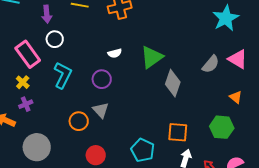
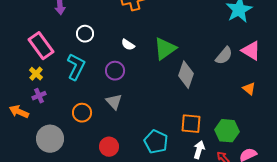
white circle: (55, 39) -> (85, 34), moved
white semicircle: (115, 53) -> (128, 45), turned 48
orange circle: (79, 121) -> (82, 113), moved
green hexagon: (222, 127) -> (227, 131), moved

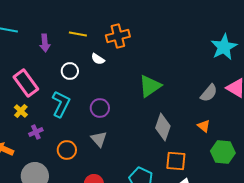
white semicircle: (128, 45) -> (98, 59), moved
gray diamond: (186, 75) -> (163, 127), moved
orange triangle: (249, 89) -> (204, 126), moved
purple cross: (39, 96) -> (36, 132), moved
green hexagon: (227, 131) -> (223, 152), moved

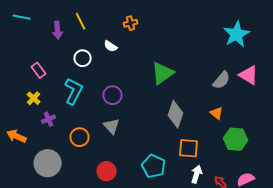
yellow line: (78, 34) -> (81, 21), moved, turned 54
orange cross: (118, 36) -> (131, 23), size x0.6
pink rectangle: (26, 83) -> (39, 70), size x0.6

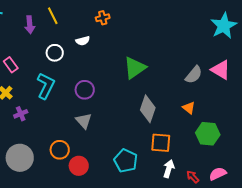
cyan star: (237, 34) -> (224, 26), moved
white semicircle: (111, 46) -> (83, 41), turned -48
orange circle: (80, 137) -> (60, 150), moved

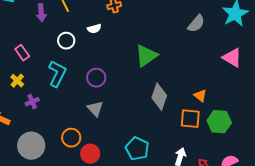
gray semicircle: (194, 75) -> (196, 24), moved
orange square: (161, 143) -> (190, 119), moved

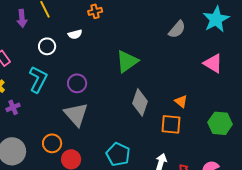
gray triangle: (95, 109) -> (76, 114), size x1.5
green hexagon: (219, 122) -> (220, 123), moved

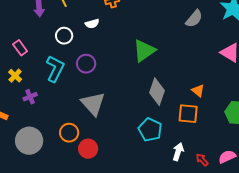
purple circle: (77, 83) -> (86, 64), moved
cyan pentagon: (118, 154) -> (150, 130), moved

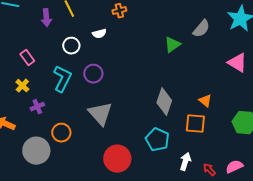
green triangle: (144, 51) -> (172, 45), moved, size x0.7
orange circle: (69, 133) -> (61, 133), moved
red circle: (88, 149) -> (117, 159), moved, size x1.4

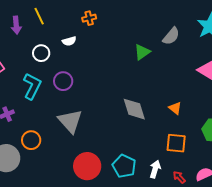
gray diamond: (164, 102) -> (134, 109), turned -36
orange square: (195, 124) -> (176, 143), moved
cyan pentagon: (157, 140) -> (124, 166), moved

